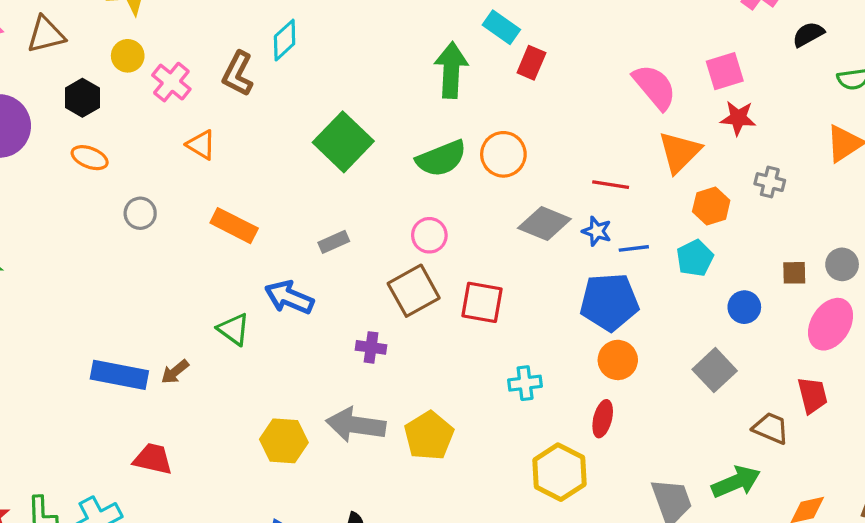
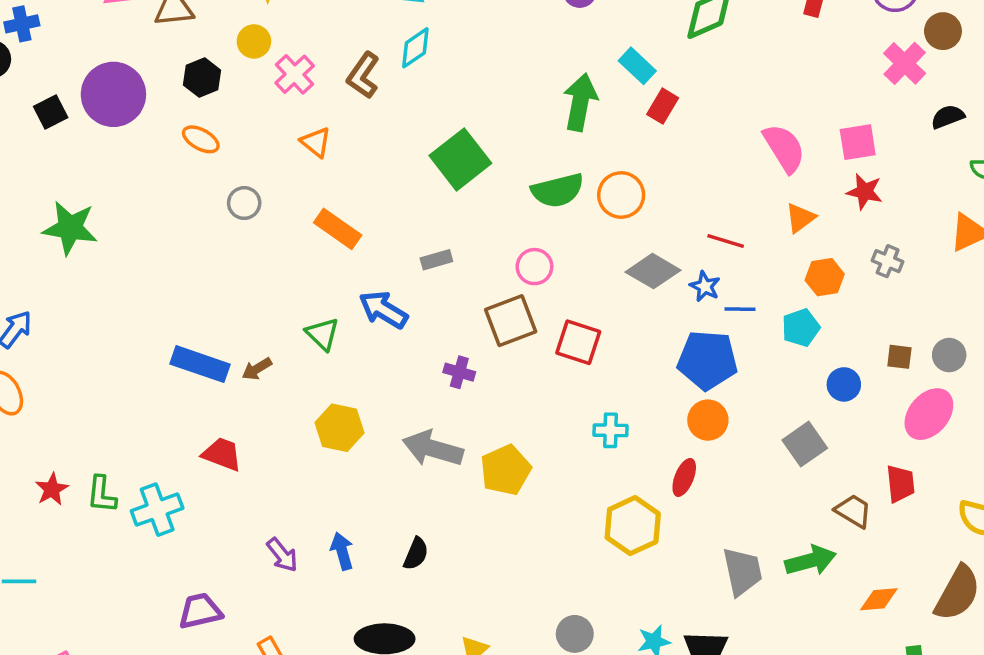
orange triangle: (680, 152) -> (800, 218), size x0.7
yellow hexagon: (284, 441) -> (339, 428), moved

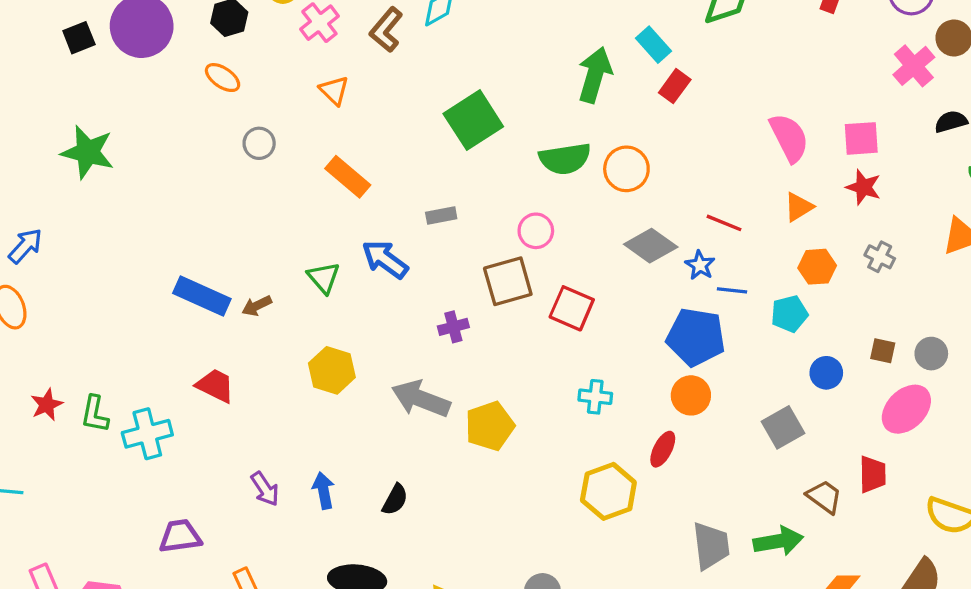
purple cross: (459, 372) -> (453, 327), turned -36

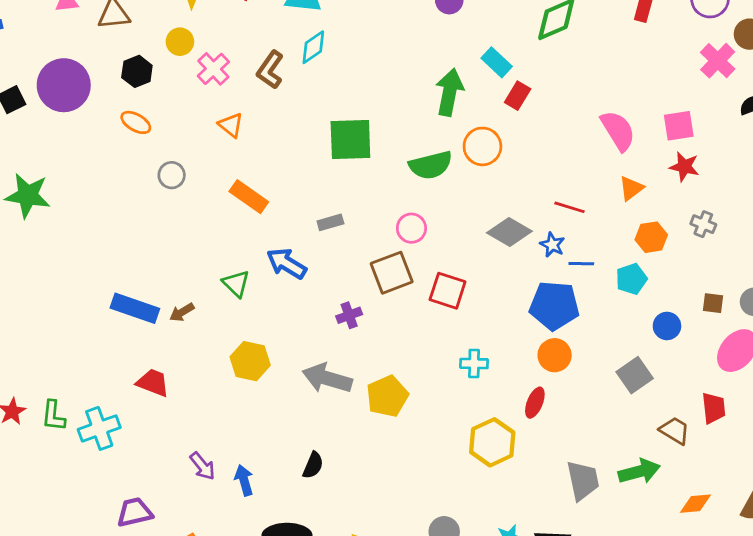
green square: (473, 120) -> (350, 139), turned 36
orange circle: (626, 169) -> (482, 146), moved
blue arrow: (324, 491) -> (244, 480), moved

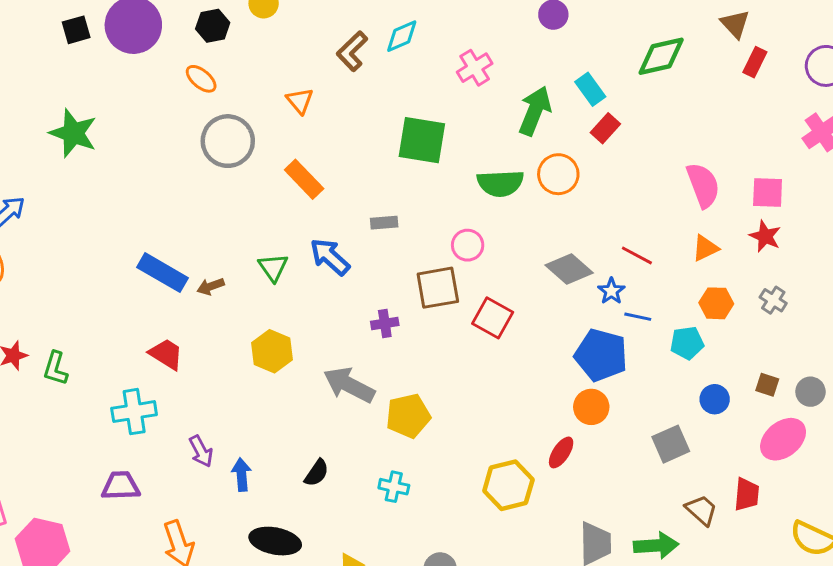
pink cross: (213, 69) -> (475, 68), moved
gray circle: (172, 175) -> (228, 141), size x1.8
cyan cross: (474, 364) -> (394, 487), moved
cyan cross: (99, 428) -> (134, 412), moved

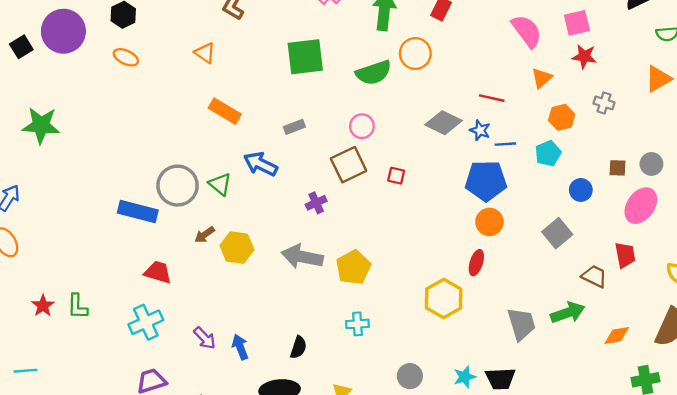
gray circle: (228, 141) -> (178, 186), moved
brown arrow: (211, 286) -> (205, 235), moved
red square: (493, 318) -> (396, 176), size x0.6
black semicircle: (317, 473) -> (298, 347), moved

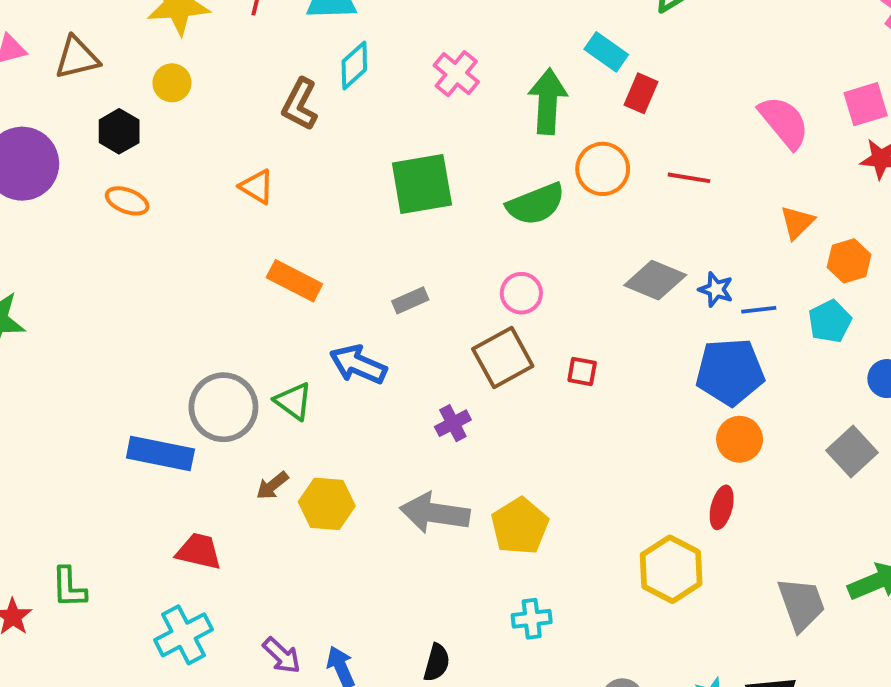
orange triangle: (542, 78) -> (797, 222), moved
red line: (492, 98) -> (689, 178), moved
green L-shape: (77, 306) -> (69, 587), moved

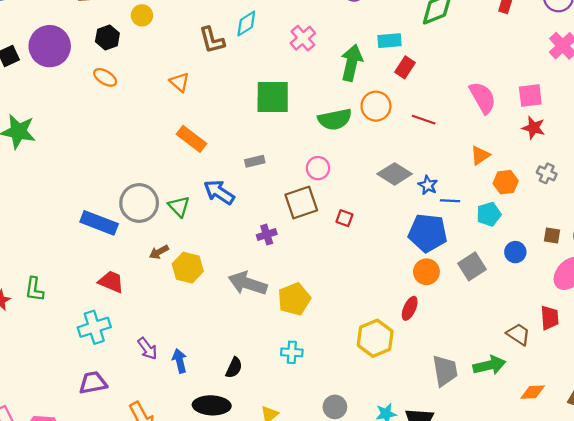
cyan rectangle: (606, 52) -> (389, 41), turned -50
brown L-shape: (300, 104) -> (212, 40), turned -52
gray square: (852, 452) -> (472, 266), moved

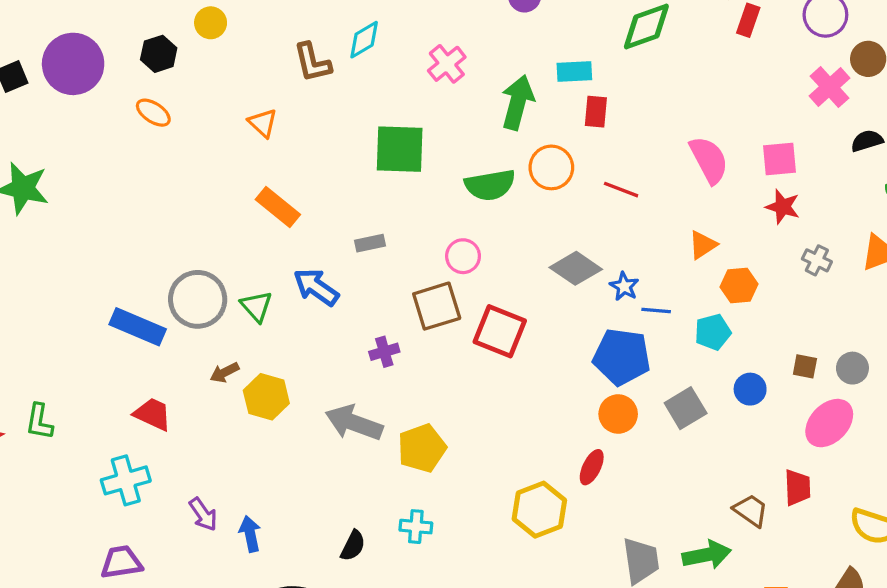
red rectangle: (405, 67) -> (596, 112), turned -30
gray cross: (547, 173) -> (817, 260), moved
red square: (344, 218) -> (500, 331), size x2.0
black semicircle: (234, 368) -> (353, 546), moved

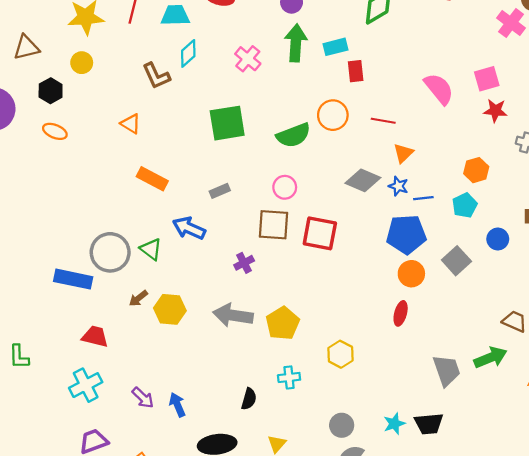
green arrow: (518, 102) -> (296, 43), moved
orange triangle: (703, 245) -> (403, 153), moved
brown square: (437, 306) -> (274, 225), turned 32
yellow hexagon: (539, 510) -> (340, 354), moved, size x0.7

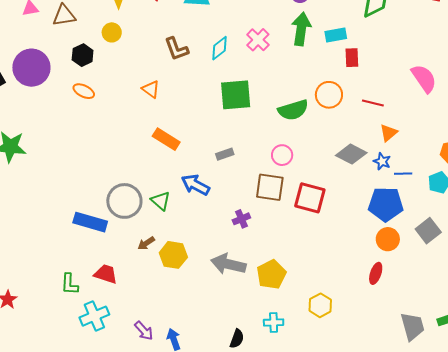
cyan diamond: (188, 53) -> (219, 48), moved
green L-shape: (19, 357) -> (69, 284), moved

